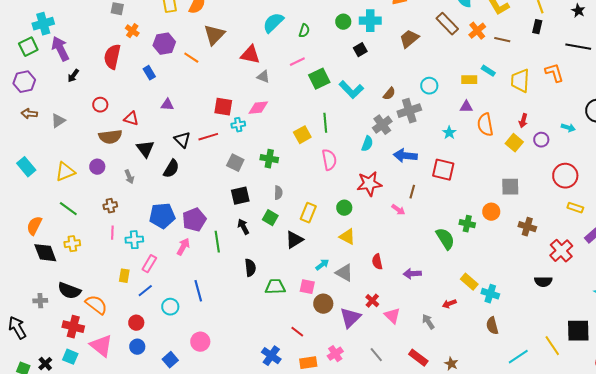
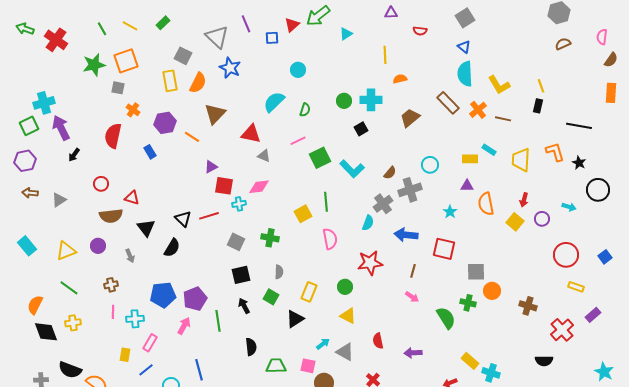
black star: (578, 11) -> (579, 163), moved
purple triangle: (167, 105) -> (211, 167), moved, turned -32
gray square: (510, 187) -> (476, 272), moved
pink arrow: (398, 210) -> (412, 297), moved

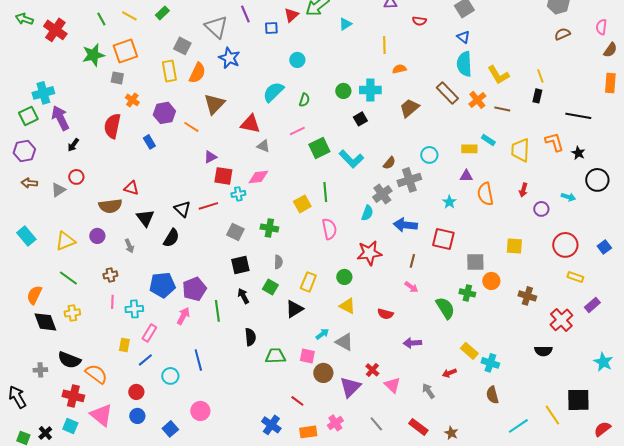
red circle: (101, 184) -> (76, 177), moved
yellow square: (515, 222) -> (514, 246), moved, turned -36
red semicircle: (378, 341) -> (385, 314), moved, turned -63

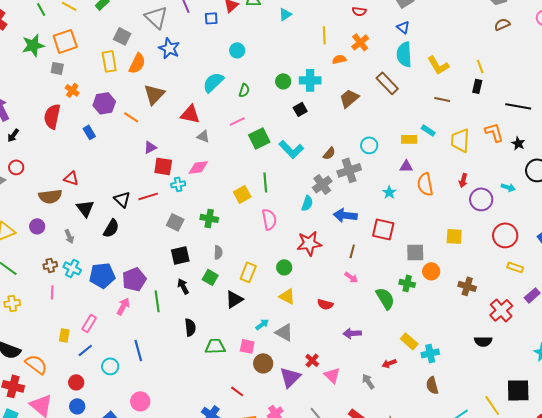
orange cross: (477, 100) -> (360, 42), moved
purple circle: (541, 209) -> (481, 199), size x1.5
cyan cross: (134, 309) -> (72, 268), moved, turned 30
cyan cross: (490, 363) -> (430, 353), turned -30

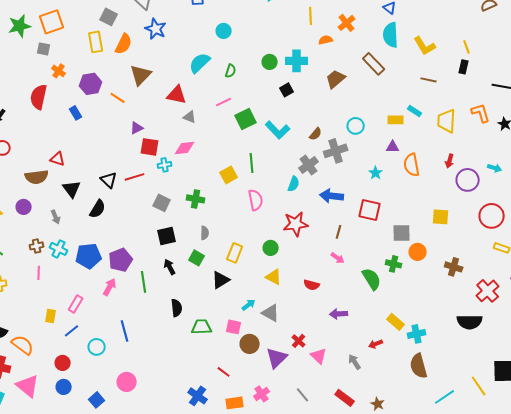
black semicircle: (483, 341) -> (470, 322), size x1.4
brown semicircle: (432, 385) -> (419, 366), size x1.4

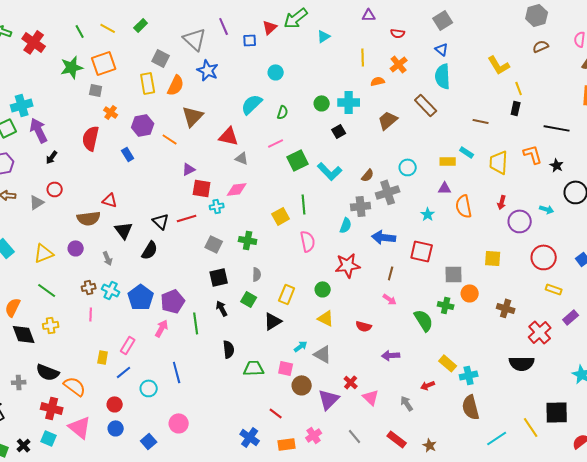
yellow L-shape: (425, 46) -> (499, 65), moved
gray cross: (309, 165) -> (361, 206), turned 30
blue pentagon: (89, 256) -> (141, 297), turned -30

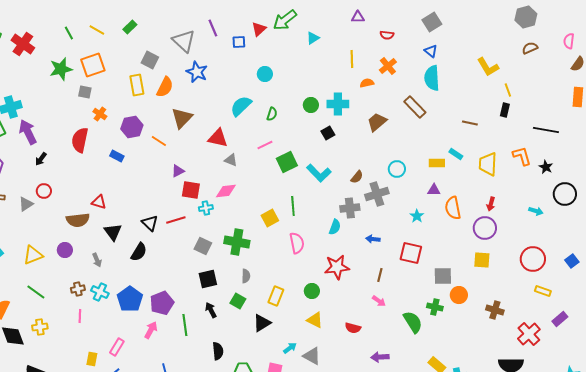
blue rectangle: (128, 154) -> (117, 156), turned -32
purple circle: (520, 221) -> (485, 228), moved
blue arrow: (384, 237) -> (373, 239), size x0.6
green cross: (248, 240) -> (237, 242), size x1.4

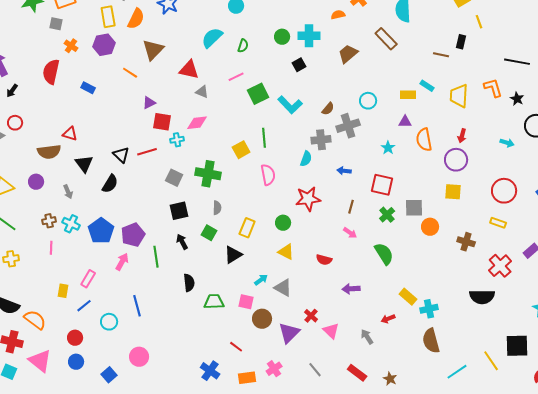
black rectangle: (505, 110) -> (461, 42), moved
purple hexagon: (132, 127) -> (104, 45), moved
yellow rectangle: (543, 291) -> (498, 223), moved
green cross: (435, 307) -> (387, 215), moved, turned 35

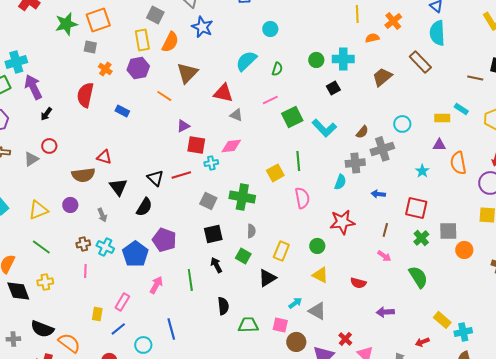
purple pentagon: (133, 235) -> (164, 240), moved, turned -30

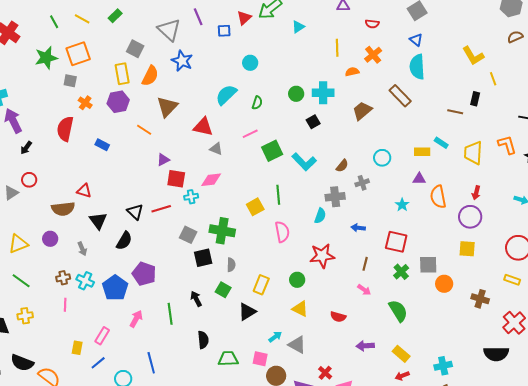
gray cross: (382, 149) -> (362, 183), size x0.6
black square: (213, 234) -> (203, 258), moved
yellow rectangle: (442, 320) -> (401, 354), moved

